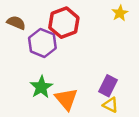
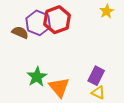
brown semicircle: (16, 23) -> (20, 32), moved
purple hexagon: (42, 43) -> (38, 23), moved

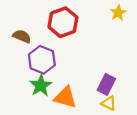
purple hexagon: (38, 23) -> (42, 60), moved
orange triangle: (59, 87) -> (65, 97), turned -35

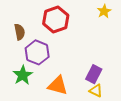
brown semicircle: (22, 36) -> (20, 32), turned 56
green star: (41, 86) -> (23, 75), moved

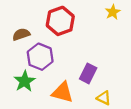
brown semicircle: (20, 32) -> (21, 34), turned -98
purple rectangle: (94, 74) -> (88, 73), moved

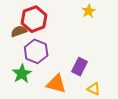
yellow star: (113, 12) -> (89, 11), moved
red hexagon: (60, 21) -> (34, 19), moved

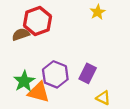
purple hexagon: (36, 51) -> (55, 74), moved
orange triangle: (56, 84) -> (39, 92), moved

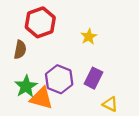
yellow star: (98, 12) -> (89, 37), moved
brown semicircle: (21, 34) -> (20, 50), moved, turned 120

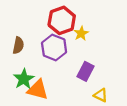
red hexagon: (40, 22) -> (62, 20), moved
purple hexagon: (59, 79) -> (54, 48), moved

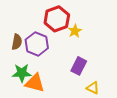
purple hexagon: (54, 48) -> (37, 44), moved
green star: (24, 79) -> (22, 73), turned 30

